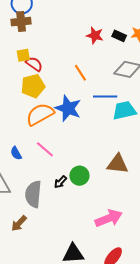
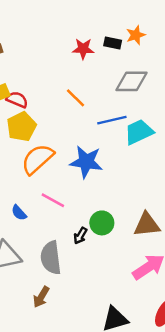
blue star: (68, 108) -> (86, 162), moved
brown triangle: (118, 164) -> (147, 225), moved

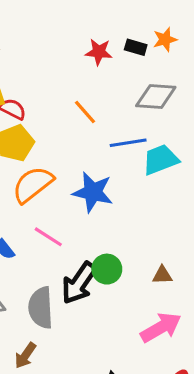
brown triangle: (147, 225) -> (162, 275), size x0.6
black arrow: (80, 236) -> (79, 283), size x2.0

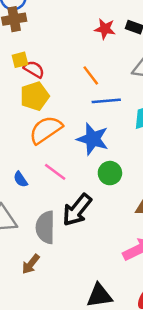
blue line: (128, 143) -> (106, 101), moved
green circle: (107, 269) -> (110, 173), moved

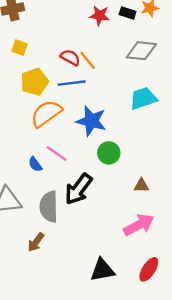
yellow square: (20, 60) -> (19, 48), turned 35
red semicircle: (34, 69) -> (70, 57), moved
blue line: (106, 101) -> (72, 83), moved
blue semicircle: (21, 179) -> (35, 164), moved

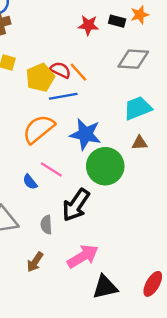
yellow pentagon: (35, 82) -> (40, 78), moved
green circle: (109, 153) -> (105, 166), size x1.6
brown triangle: (141, 185) -> (140, 143), moved
gray semicircle: (49, 207) -> (46, 225), size x0.6
pink arrow: (139, 225) -> (83, 256), moved

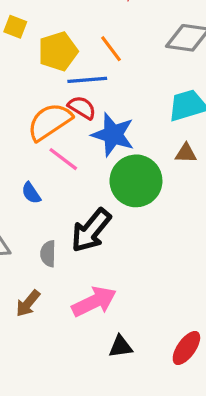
red semicircle: (60, 70) -> (82, 108), moved
pink line: (51, 170) -> (63, 159), moved
black triangle: (105, 287) -> (121, 346), size x0.7

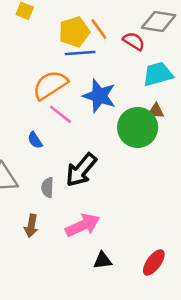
yellow pentagon: (58, 51) -> (74, 32), moved
red semicircle: (82, 108) -> (134, 41), moved
green circle: (136, 181) -> (138, 127), moved
brown arrow: (28, 303) -> (31, 226), turned -30

